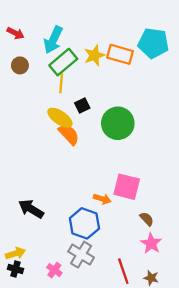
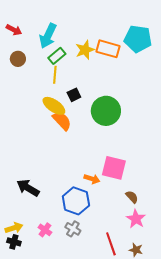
green rectangle: (63, 62) -> (57, 56), size x0.7
gray cross: (81, 255) -> (73, 229), size x0.7
pink cross: (54, 270) -> (45, 230), moved

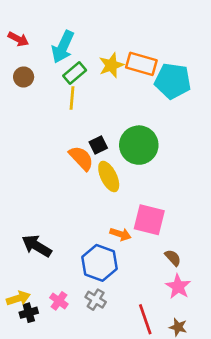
cyan pentagon: (138, 39) -> (173, 81), moved
black square: (74, 95) -> (98, 145), moved
yellow ellipse: (54, 106) -> (109, 177), moved, turned 30
black cross: (14, 242) -> (29, 313), moved, turned -32

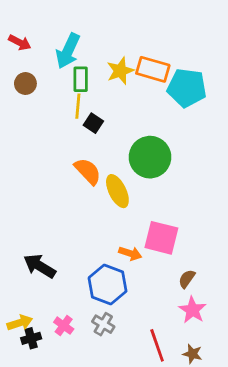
green rectangle: (75, 73) -> (81, 79), turned -50
black square: (98, 145) -> (93, 123), moved, turned -30
brown semicircle: (173, 258) -> (187, 279), turned -102

